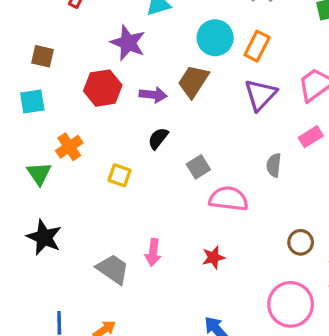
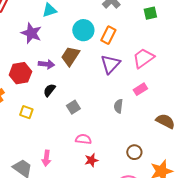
red hexagon: (103, 88) -> (20, 73), moved
pink semicircle: (229, 199) -> (83, 139), moved, size x0.7
red star: (213, 257) -> (91, 160), moved

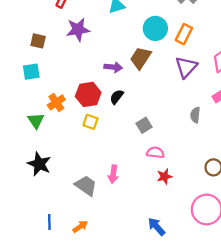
purple star: (31, 33) -> (78, 30), moved, turned -30
red hexagon: (20, 73) -> (88, 94), moved
gray square: (73, 107) -> (144, 125), moved

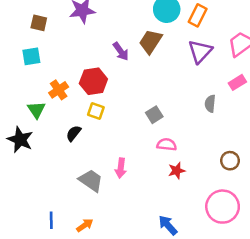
purple arrow: (113, 67) -> (121, 51), turned 48
black semicircle: (117, 97) -> (74, 133), moved
black star: (39, 164) -> (20, 140), moved

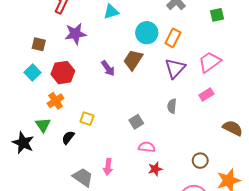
cyan square: (31, 56) -> (32, 73), turned -35
red hexagon: (93, 81) -> (63, 73), moved
gray semicircle: (210, 104) -> (172, 106), moved
green triangle: (36, 110) -> (43, 125), moved

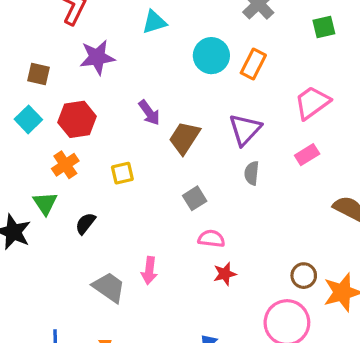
brown trapezoid: (133, 60) -> (185, 138), moved
purple triangle: (175, 68) -> (245, 129), moved
yellow square: (87, 119) -> (122, 173), moved, turned -32
brown circle: (200, 161) -> (304, 276), moved

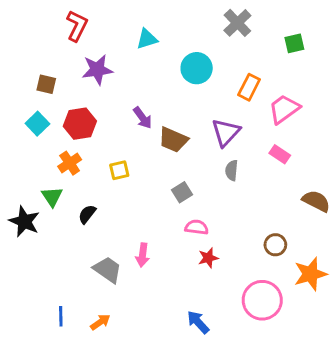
orange rectangle: (253, 64) -> (249, 87), moved
brown trapezoid: (185, 138) -> (173, 140), turned -100
pink rectangle: (307, 155) -> (280, 154), turned 66
brown circle: (304, 276) -> (275, 245), moved

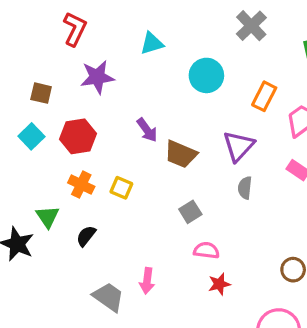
orange cross: (70, 163) -> (81, 185), moved, turned -30
yellow square: (119, 170) -> (121, 188), turned 36

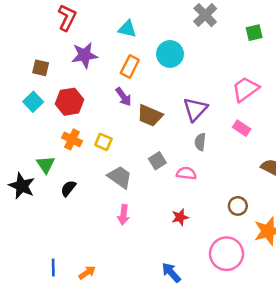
cyan triangle: (152, 43) -> (127, 29), turned 30
orange rectangle: (264, 96) -> (130, 67), moved
black semicircle: (86, 236) -> (68, 188), moved
pink semicircle: (206, 250) -> (186, 173), moved
gray trapezoid: (108, 297) -> (120, 177), moved

